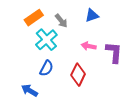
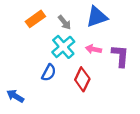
blue triangle: (92, 15) -> (97, 17), size x1.5
cyan cross: (46, 40) -> (63, 47), moved
blue arrow: (30, 90) -> (15, 96), moved

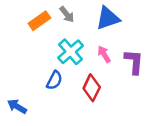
gray arrow: (64, 22) -> (67, 14), moved
pink arrow: (93, 49) -> (104, 54), turned 48

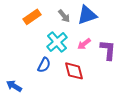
gray arrow: (67, 14) -> (64, 16), moved
pink arrow: (104, 54) -> (84, 44), turned -96
red diamond: (92, 88) -> (74, 71), turned -40

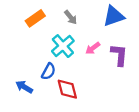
blue triangle: (87, 15) -> (114, 16), moved
red diamond: (74, 71) -> (67, 89), moved
blue arrow: (14, 86) -> (24, 87), moved

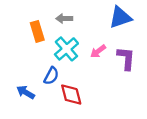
gray arrow: (71, 17) -> (64, 19), moved, turned 128
orange rectangle: (35, 18) -> (37, 31), moved, turned -72

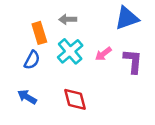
blue semicircle: (51, 76) -> (32, 60), moved

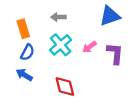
orange rectangle: (39, 33) -> (23, 29), moved
blue arrow: (27, 97) -> (24, 75), moved

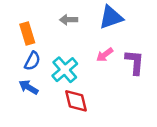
blue triangle: (110, 16) -> (111, 17), moved
cyan cross: (61, 45) -> (65, 70), moved

